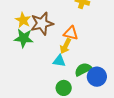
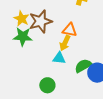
green circle: (64, 88) -> (47, 85), moved

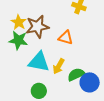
yellow arrow: (65, 43) -> (59, 66), moved
cyan triangle: (59, 58) -> (39, 62), moved, size x1.6

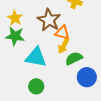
brown star: (37, 27) -> (49, 20), moved, turned -30
yellow arrow: (59, 66) -> (64, 46), moved
green semicircle: (76, 75) -> (74, 58), moved

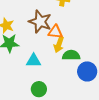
cyan triangle: (36, 57) -> (34, 61), size x0.7
green semicircle: (74, 58) -> (71, 55), turned 36

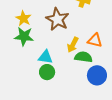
orange triangle: (55, 32) -> (95, 40), moved
green circle: (39, 89) -> (47, 72), moved

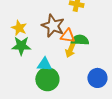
orange triangle: (95, 40) -> (68, 36), moved
green semicircle: (83, 57) -> (80, 40), moved
green circle: (47, 72) -> (47, 79), size x1.5

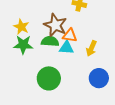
green semicircle: (80, 40) -> (50, 41), moved
yellow arrow: (71, 50) -> (91, 48), moved
cyan triangle: (44, 64) -> (66, 48), moved

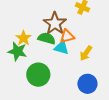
yellow star: (21, 27) -> (23, 38), moved
orange triangle: (70, 35) -> (67, 36), turned -35
green star: (23, 45) -> (17, 51), moved

